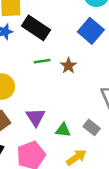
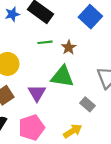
green triangle: (63, 130) -> (62, 76), moved, size x1.6

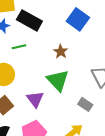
green line: (45, 42) -> (19, 47), moved
green triangle: (62, 76) -> (58, 80), turned 45

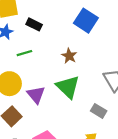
black rectangle: (29, 20) -> (34, 24), size x0.6
purple triangle: (35, 99) -> (36, 95), moved

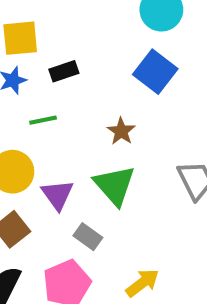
black rectangle: (34, 24) -> (64, 71), turned -49
gray rectangle: (99, 111) -> (88, 237), moved

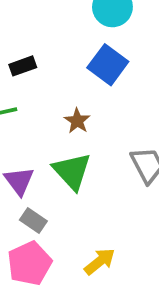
gray rectangle: (88, 237) -> (33, 221), moved

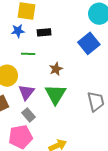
brown star: (77, 121) -> (56, 69), moved

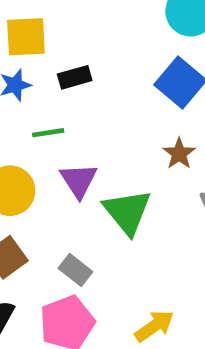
brown star: (56, 69) -> (179, 154), moved
purple triangle: (26, 92) -> (79, 180), moved

